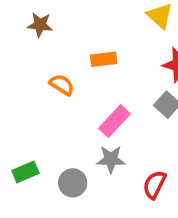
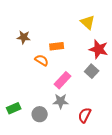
brown star: (40, 25) -> (24, 37), moved
orange semicircle: (62, 85) -> (42, 60), moved

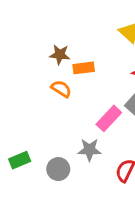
brown star: (24, 37) -> (60, 55), moved
pink rectangle: (63, 80) -> (109, 118), moved

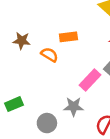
brown star: (60, 55) -> (22, 41), moved
green rectangle: (20, 160) -> (14, 104), moved

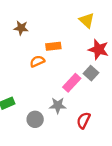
brown star: (22, 41) -> (21, 28), moved
orange semicircle: (49, 55) -> (37, 61), turned -56

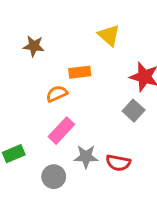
yellow triangle: (87, 20) -> (109, 35), moved
pink rectangle: (72, 83) -> (61, 131), moved
red semicircle: (83, 120) -> (118, 163), moved, turned -105

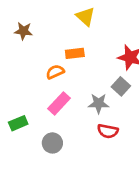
yellow triangle: (109, 35) -> (85, 16), moved
brown star: (34, 46) -> (23, 31), moved
gray star: (86, 157) -> (99, 103), moved

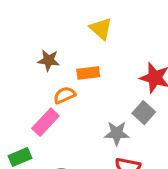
brown star: (23, 31) -> (49, 60), moved
pink rectangle: (59, 103) -> (45, 122), moved

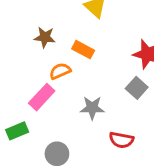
orange rectangle: (88, 73) -> (83, 50), turned 35
gray star: (117, 133) -> (92, 108), moved

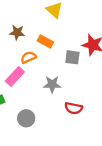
gray square: (137, 88) -> (72, 57), moved, turned -35

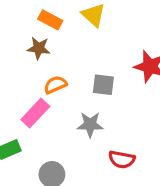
orange rectangle: (45, 42) -> (50, 20), moved
gray square: (72, 57) -> (103, 85), moved

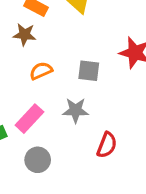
pink rectangle: (35, 113) -> (29, 119), moved
red semicircle: (122, 159) -> (107, 145), turned -80

